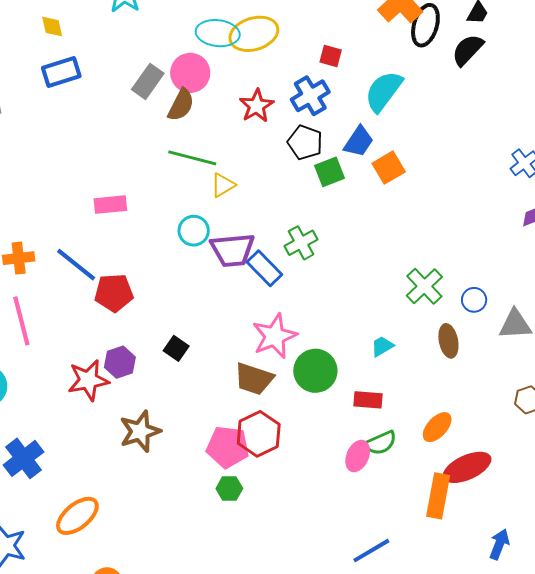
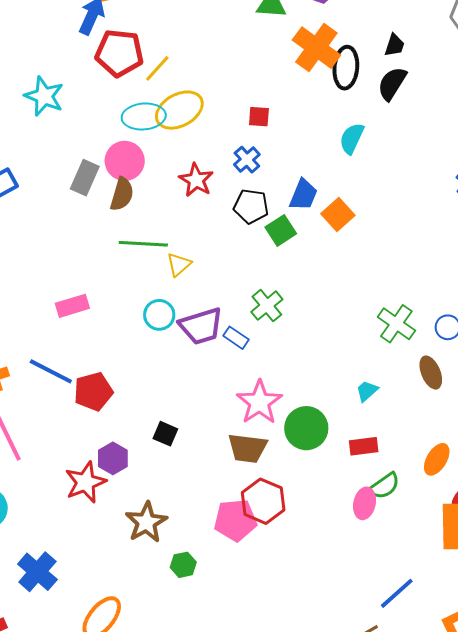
cyan semicircle: (383, 91) -> (352, 138), moved, size x0.7
blue cross: (310, 96) -> (247, 160), size x0.7
blue rectangle: (264, 268) -> (236, 338), size x0.7
green hexagon: (229, 489) -> (183, 565), moved

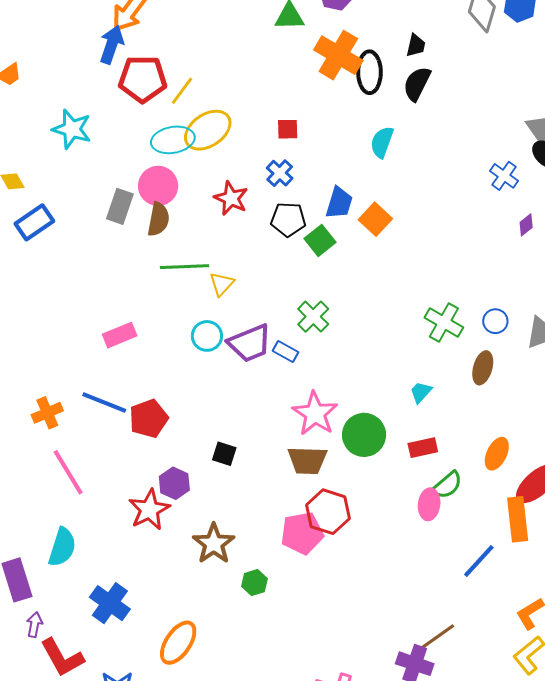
brown ellipse: (431, 373) -> (483, 368), turned 44
blue line: (397, 593) -> (479, 561), moved

